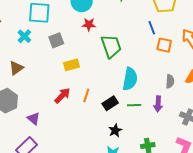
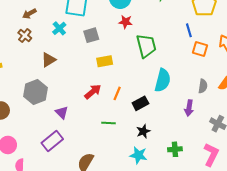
green line: (134, 105) -> (109, 123), moved

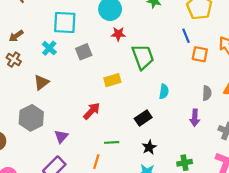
yellow rectangle: (105, 61) -> (112, 80), moved
cyan semicircle: (163, 80) -> (164, 91), size x0.6
orange line: (117, 93) -> (96, 162), moved
purple triangle: (62, 112) -> (61, 136), turned 32

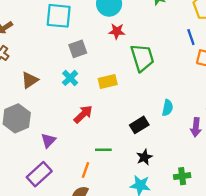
cyan cross: (49, 48) -> (70, 78), moved
cyan semicircle: (164, 91) -> (168, 108), moved

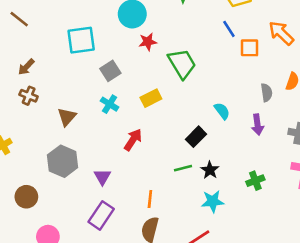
cyan semicircle: (168, 108) -> (222, 111), turned -35
green line: (103, 150) -> (183, 168), moved

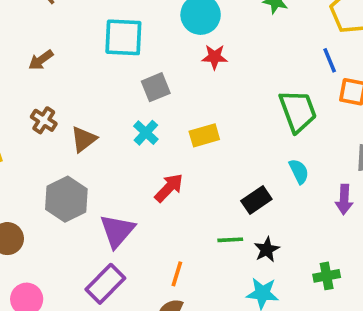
green trapezoid: (182, 64) -> (298, 111), moved
brown cross: (29, 96) -> (44, 120), moved
purple triangle: (102, 177) -> (117, 231), size x1.5

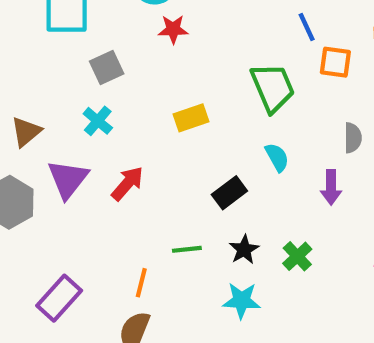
yellow rectangle: (204, 135) -> (191, 118), moved
purple triangle: (117, 231) -> (68, 179), moved
green line: (230, 240) -> (187, 249), moved
green cross: (327, 276) -> (297, 256), moved, turned -30

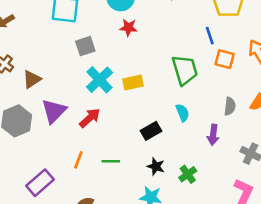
cyan cross: (98, 121) -> (99, 80), moved, size x1.5
green line: (187, 249) -> (111, 161), moved
black star: (244, 250) -> (156, 166), turned -30
orange line: (141, 283) -> (78, 160), moved

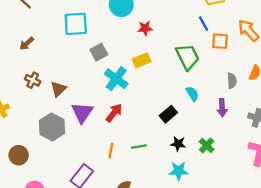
red star: (129, 28) -> (145, 28), moved
yellow rectangle: (133, 83) -> (142, 60), moved

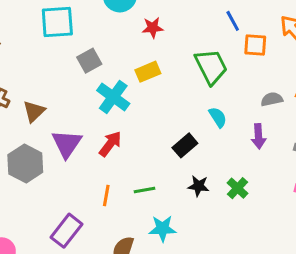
gray semicircle: (232, 81) -> (272, 99), turned -98
cyan star: (179, 171) -> (162, 229), moved

